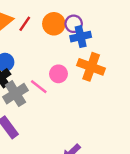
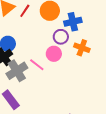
purple circle: (74, 24) -> (61, 37), moved
orange cross: (91, 67) -> (82, 48), size x0.7

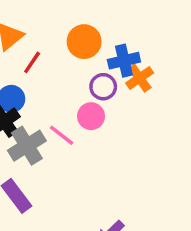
red line: (25, 11) -> (32, 62), moved
orange cross: (82, 48) -> (140, 78), moved, turned 35

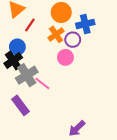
orange cross: (140, 78) -> (56, 34), moved
pink line: (62, 135) -> (42, 83), moved

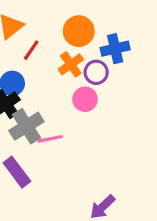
pink line: (42, 83) -> (50, 139), turned -49

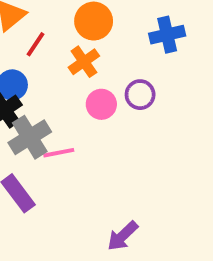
blue cross: (115, 49) -> (167, 35), moved
purple circle: (96, 72) -> (140, 95), moved

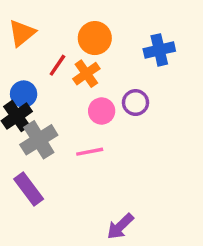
red line: (36, 44) -> (57, 65), moved
pink line: (59, 153) -> (90, 152), moved

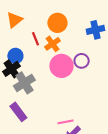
red line: (57, 65) -> (35, 39), turned -56
pink circle: (102, 111) -> (61, 66), size x1.5
pink line: (90, 152) -> (66, 122), moved

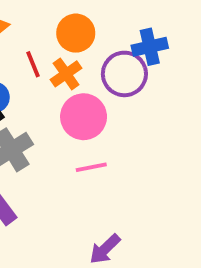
purple circle: (82, 61) -> (124, 74), moved, size x1.5
pink line: (66, 122) -> (91, 167), moved

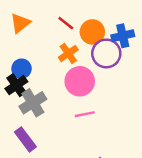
orange circle: (76, 33) -> (92, 32), moved
red line: (33, 64) -> (66, 23), moved, turned -30

